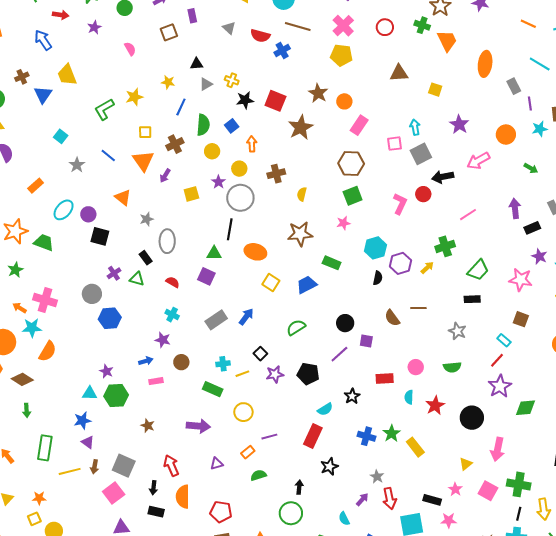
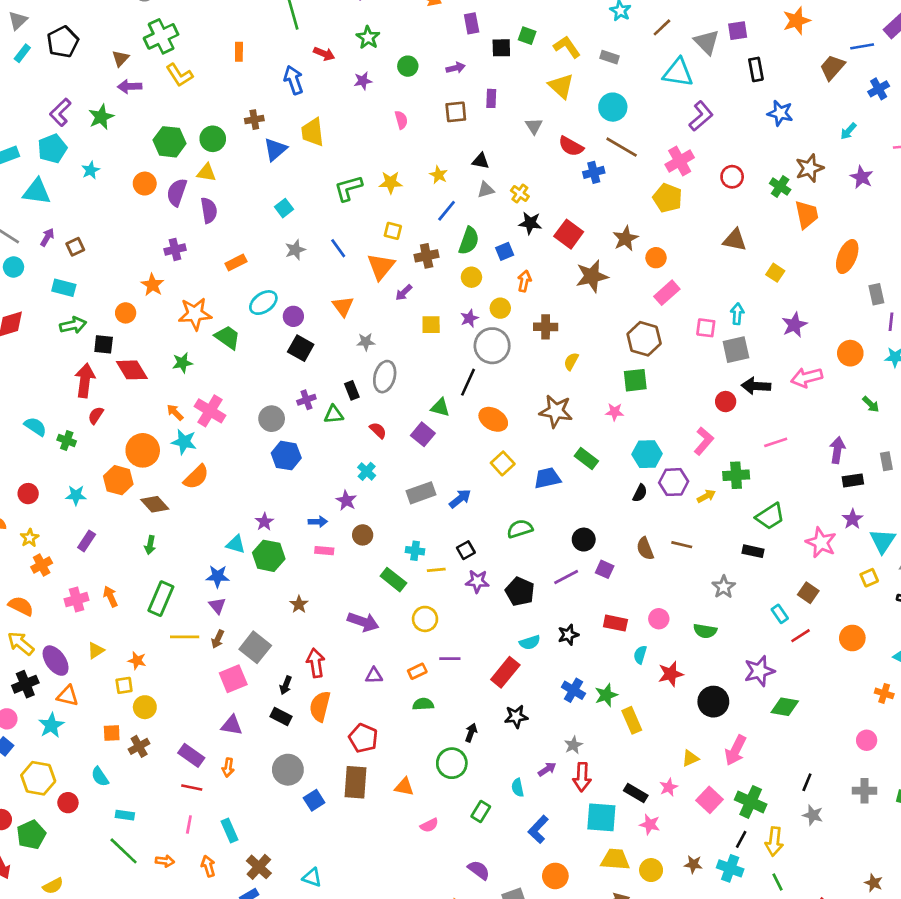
pink L-shape: (400, 204) -> (704, 441), moved
green triangle: (137, 279) -> (334, 414), turned -35
red line: (497, 360) -> (801, 636), moved

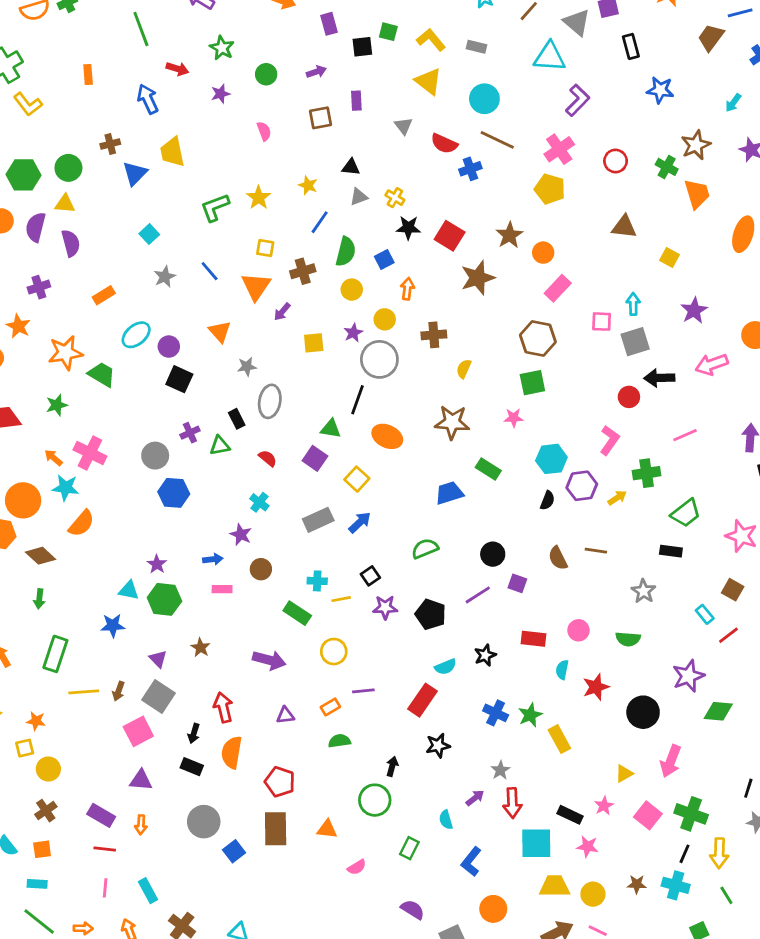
yellow star: (391, 182) -> (259, 198), turned -30
yellow square: (503, 463) -> (357, 479), moved
purple triangle: (217, 606) -> (158, 659), moved
orange square: (112, 733) -> (42, 849), moved

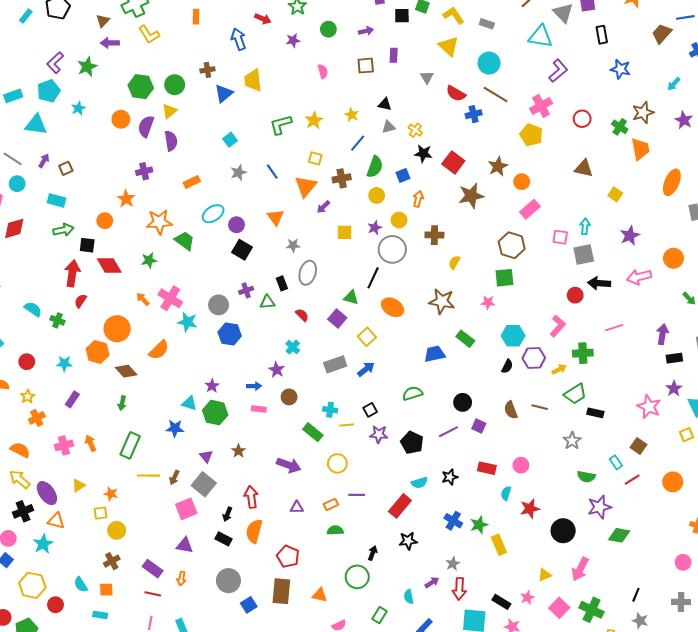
yellow triangle: (65, 204) -> (169, 111), turned -49
cyan star: (66, 488) -> (187, 322), moved
green trapezoid: (686, 513) -> (575, 394), moved
green semicircle: (628, 639) -> (586, 477), moved

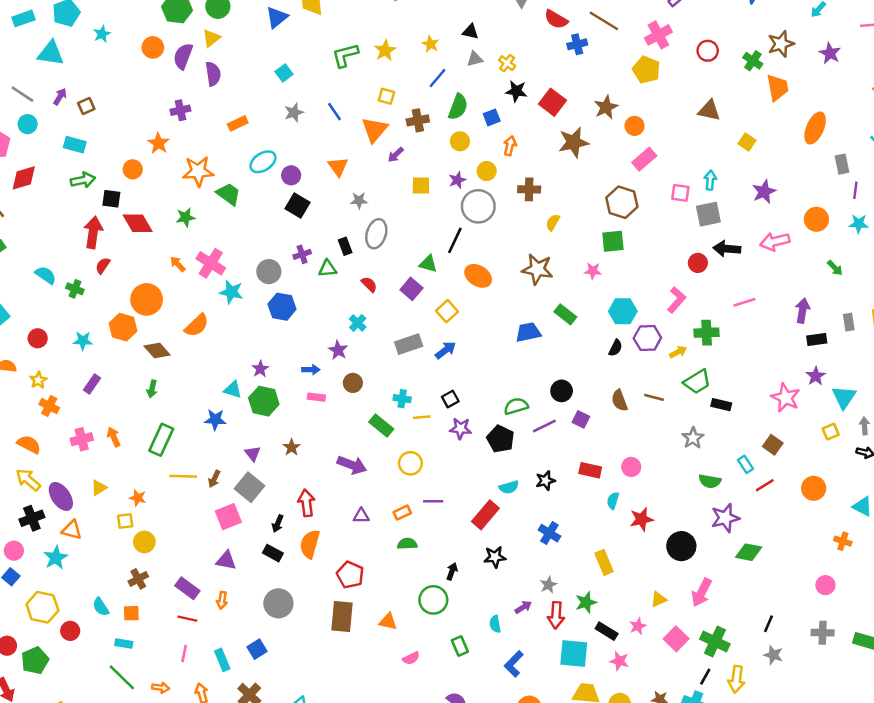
green semicircle: (413, 393) -> (516, 406), moved
orange cross: (37, 418) -> (49, 406), turned -35
green star: (479, 525) -> (586, 602), moved
blue square: (249, 605) -> (257, 649), moved
green rectangle: (380, 615) -> (460, 646), turned -56

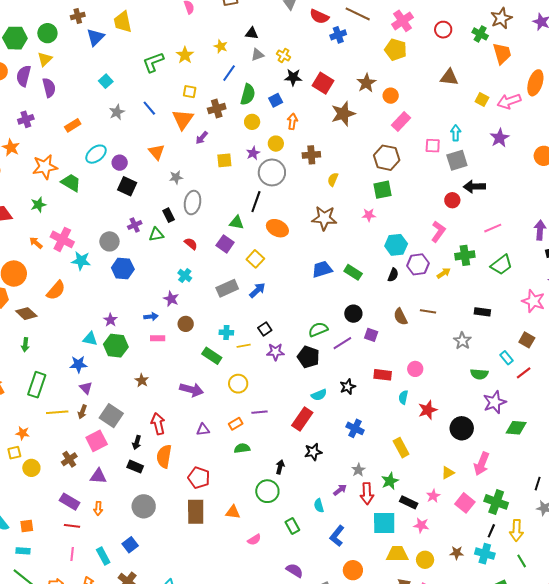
pink arrow: (775, 241) -> (509, 101), moved
green rectangle: (565, 314) -> (353, 272), moved
green trapezoid: (697, 382) -> (501, 265), moved
purple triangle: (253, 454) -> (86, 388), moved
brown cross: (138, 579) -> (69, 459), moved

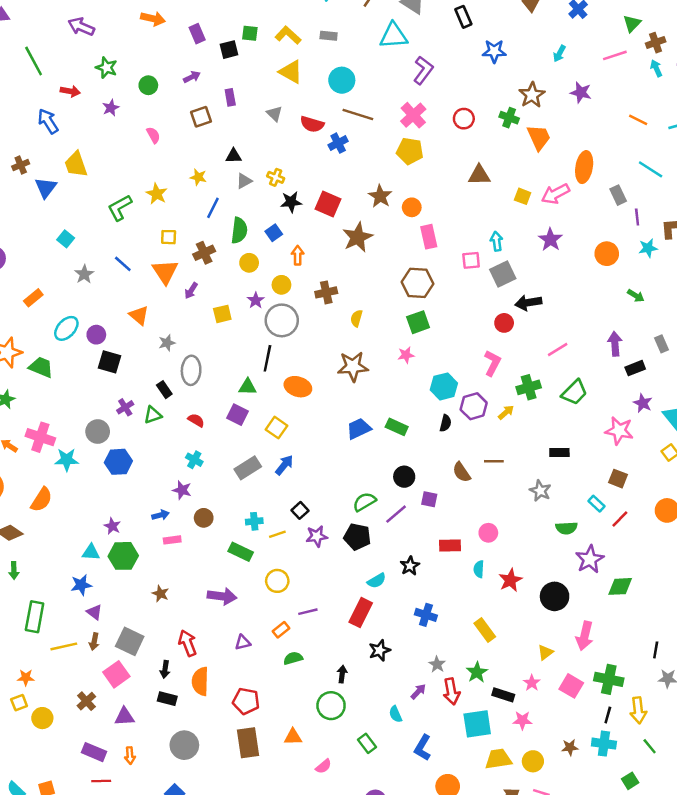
pink rectangle: (401, 121) -> (429, 237), turned -48

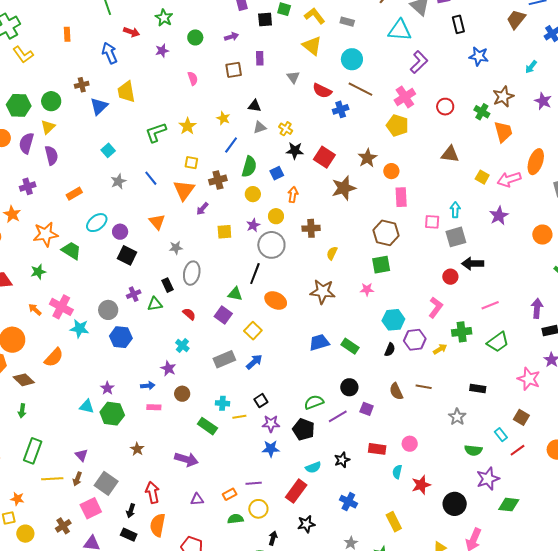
yellow circle: (277, 581) -> (258, 509), moved
blue star: (81, 585) -> (271, 449), moved

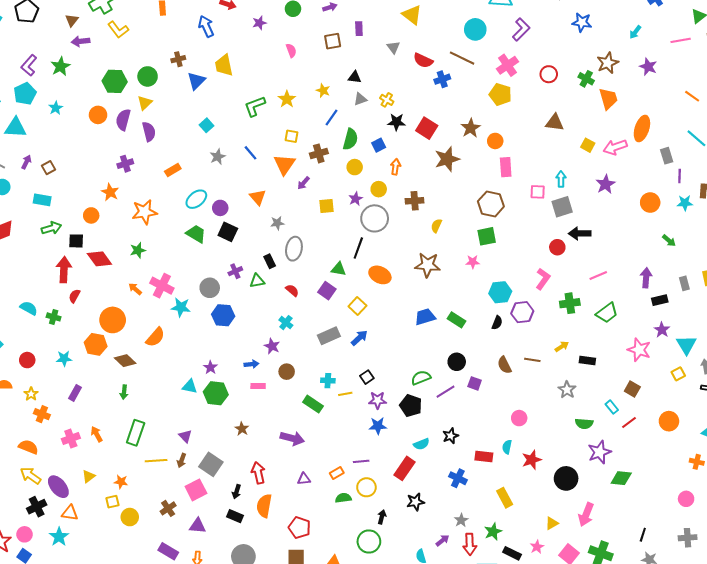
cyan circle: (352, 59) -> (475, 29), moved
green trapezoid: (71, 250) -> (196, 234), moved
yellow arrow: (440, 349) -> (562, 347), moved
red rectangle: (377, 449) -> (484, 456), moved

